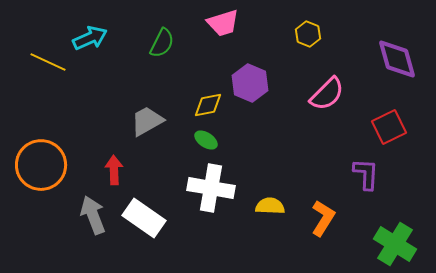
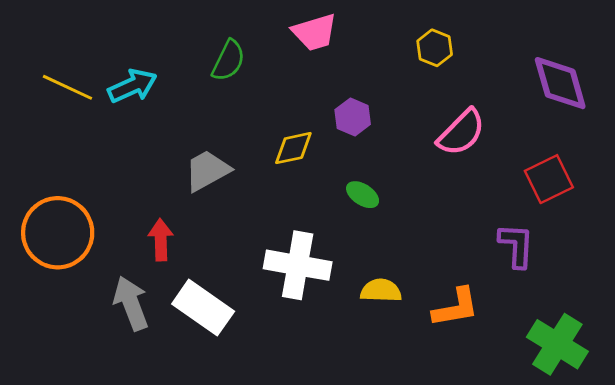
cyan arrow: (90, 38) -> (132, 86), moved
purple hexagon: (250, 83) -> (353, 117), size x0.7
green ellipse: (206, 140) -> (363, 195), moved
orange L-shape: (323, 218) -> (456, 308), turned 48

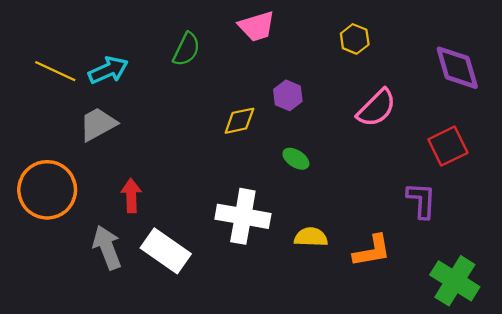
gray trapezoid: (207, 171) -> (98, 124), moved

